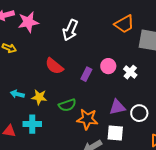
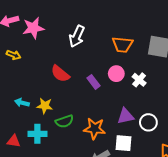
orange trapezoid: (124, 24) -> (123, 45), moved, turned 35
purple rectangle: (86, 74) -> (93, 82), turned -64
green semicircle: (67, 105) -> (64, 121), moved

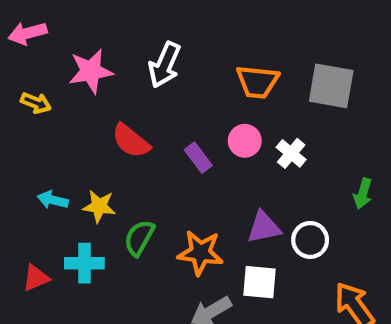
pink star: (33, 28) -> (91, 71), moved
green semicircle: (64, 121) -> (139, 238), turned 138
red triangle: (14, 141) -> (36, 278), turned -32

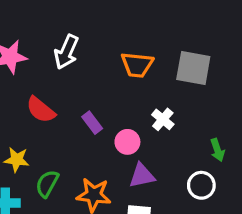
pink circle: (245, 141) -> (127, 142), moved
green arrow: (363, 194) -> (217, 150), turned -35
white circle: (310, 240) -> (201, 185), moved

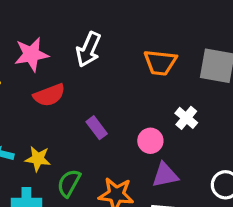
red semicircle: (41, 110) -> (49, 95), moved, turned -60
purple rectangle: (92, 123) -> (97, 128), moved

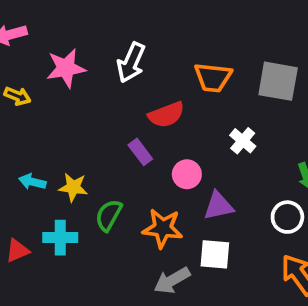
red semicircle: (49, 95) -> (166, 115), moved
pink circle: (150, 141) -> (187, 174), moved

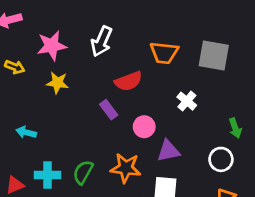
yellow star: (73, 187) -> (57, 83), moved
green semicircle: (109, 215) -> (83, 172), moved

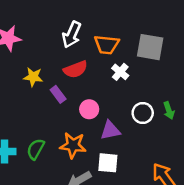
white arrow: (101, 41) -> (72, 35), moved
yellow star: (57, 83) -> (33, 77), moved
white cross: (187, 101) -> (120, 72), moved
white circle: (221, 159) -> (143, 113), moved

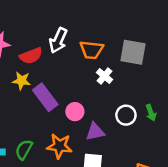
red semicircle: (75, 69) -> (31, 56), moved
purple rectangle: (58, 94) -> (45, 97), size x1.6

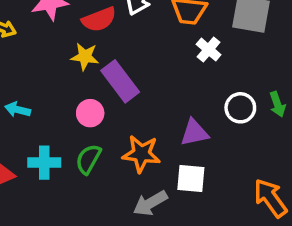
pink circle: (75, 112) -> (90, 113), moved

